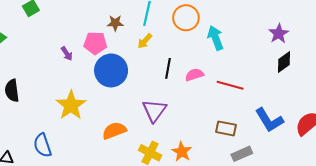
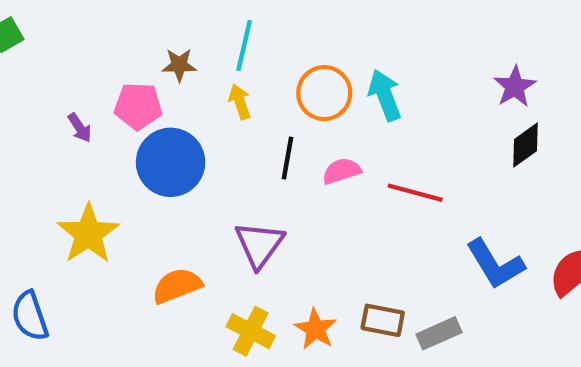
orange circle: (186, 18) -> (324, 93), moved
yellow arrow: (145, 41) -> (240, 102), turned 119
brown rectangle: (226, 128) -> (383, 320), moved

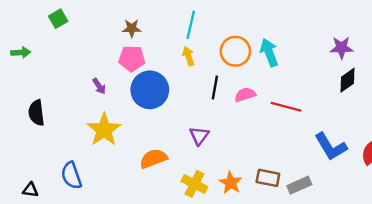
brown star: (179, 65) -> (132, 28), moved
purple star: (515, 87) -> (342, 48), turned 30
purple arrow: (80, 128) -> (99, 86), moved
purple triangle: (259, 245) -> (199, 136), size x0.7

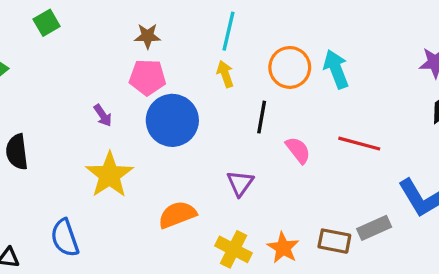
pink semicircle: (245, 95) -> (298, 150), moved, turned 70
gray rectangle: (299, 185) -> (374, 228), moved

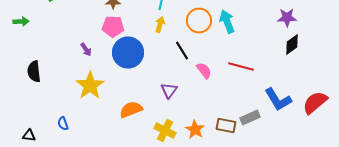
yellow arrow: (225, 74) -> (160, 24), turned 35
black line: (262, 117) -> (182, 50), turned -42
blue semicircle: (65, 238) -> (63, 124), size x0.6

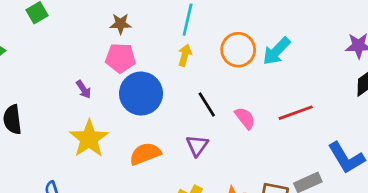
cyan arrow: (227, 22) -> (276, 51), turned -115
black line: (182, 50) -> (207, 104), moved
red line: (241, 66) -> (296, 113), turned -35
orange semicircle: (131, 110) -> (145, 154), moved

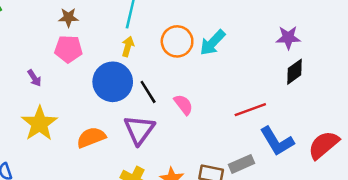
blue circle: (141, 94) -> (113, 82), moved
red line: (296, 113) -> (250, 110), moved
purple triangle: (197, 146) -> (139, 130), size x1.5

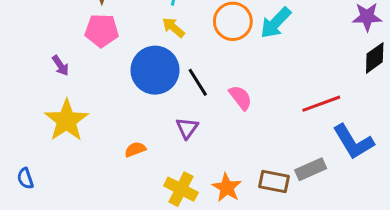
yellow arrow: (128, 46) -> (173, 27), turned -66
purple triangle: (139, 130) -> (187, 128), size x0.6
orange semicircle: (91, 137) -> (135, 149), moved, size x0.6

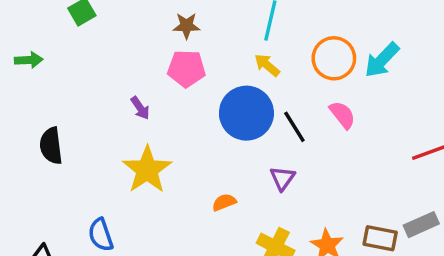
pink semicircle: (240, 98) -> (342, 115), moved
blue semicircle: (25, 178) -> (101, 235), size x1.4

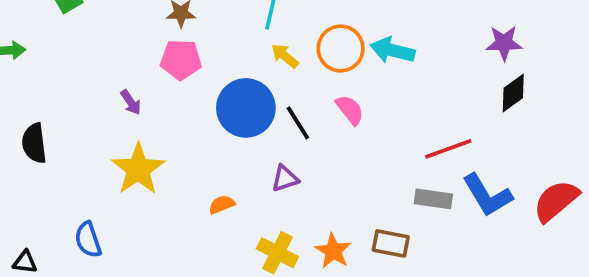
cyan arrow: (382, 60) -> (393, 50), turned 60
yellow arrow: (267, 65) -> (285, 56), moved
purple triangle: (282, 178) -> (285, 178), turned 36
gray rectangle: (421, 225) -> (433, 199), moved, turned 32

